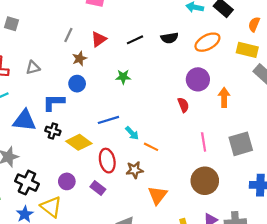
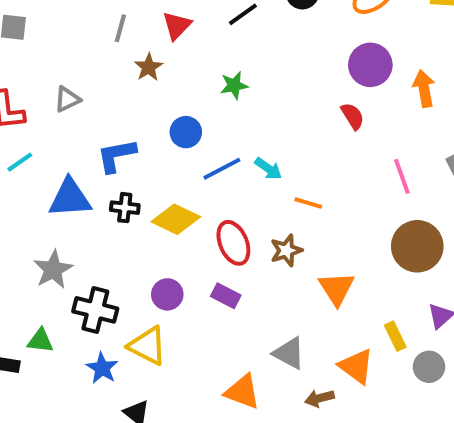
blue circle: (77, 84) -> (186, 132), moved
cyan arrow: (132, 133) -> (268, 169), moved

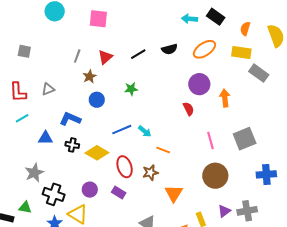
blue circle: (186, 132) -> (97, 100), moved
blue L-shape: (116, 156) -> (70, 119), turned 30
blue triangle: (70, 198) -> (45, 138), size x0.7

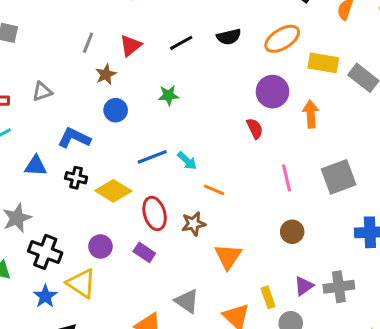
yellow rectangle: (241, 53) -> (323, 63), moved
brown circle: (215, 176) -> (292, 232), size x0.6

